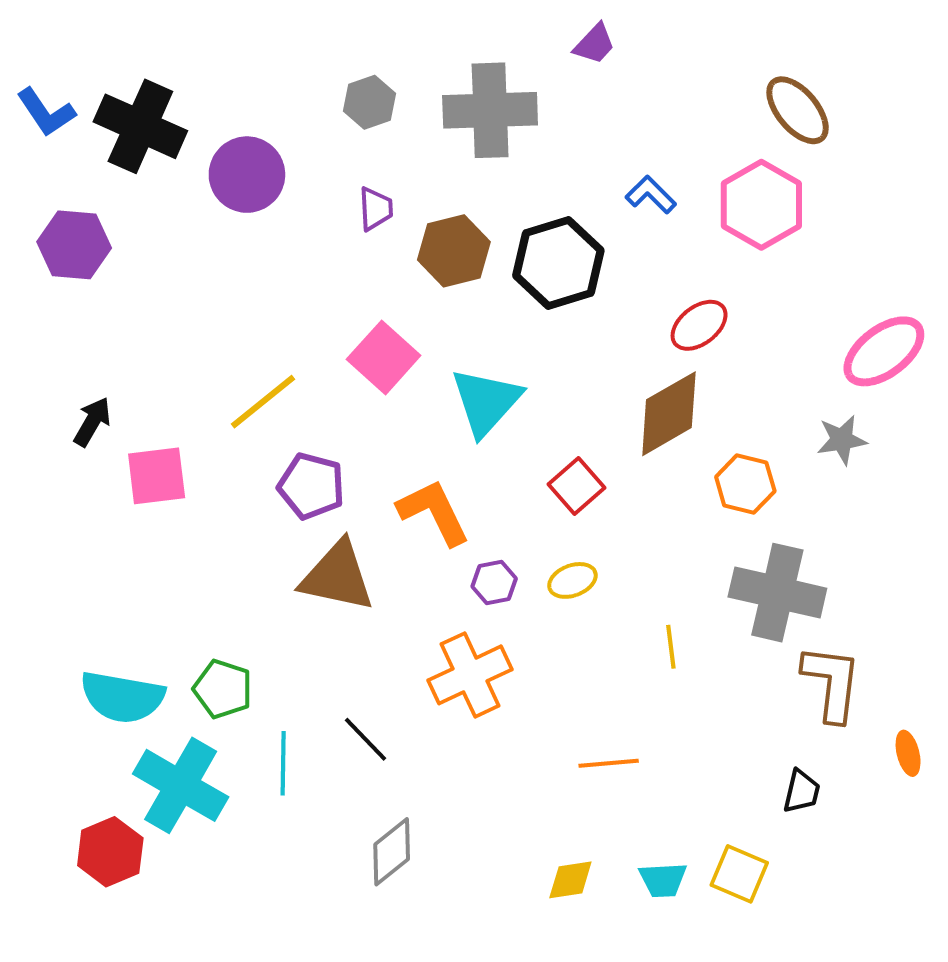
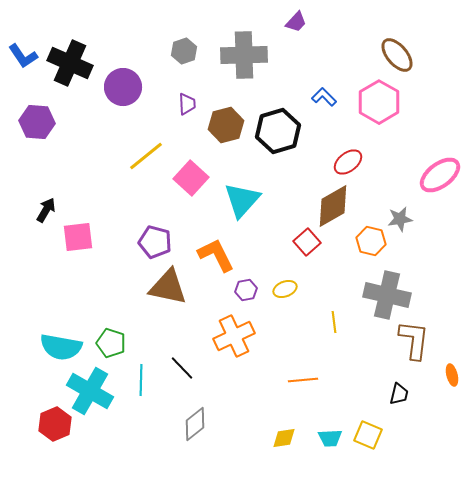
yellow line: (263, 402) -> (146, 156), moved
gray star: (842, 440) -> (400, 219), moved
red square: (576, 486) -> (307, 242), moved

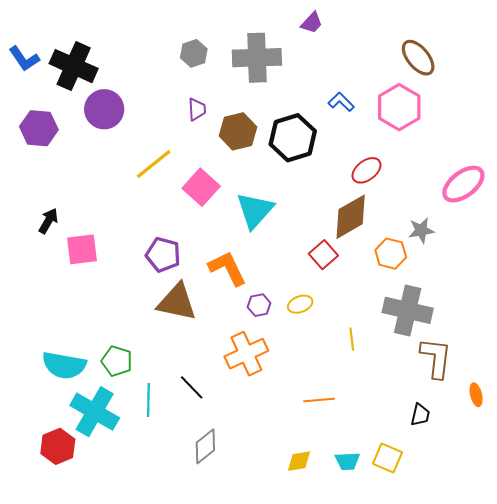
purple circle: (123, 87) -> (104, 109), moved

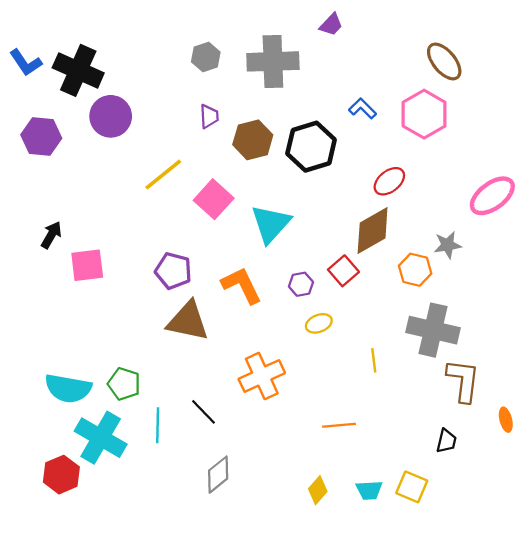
purple hexagon: (259, 305) -> (301, 284), moved
yellow diamond: (299, 461) -> (318, 490), turned -40

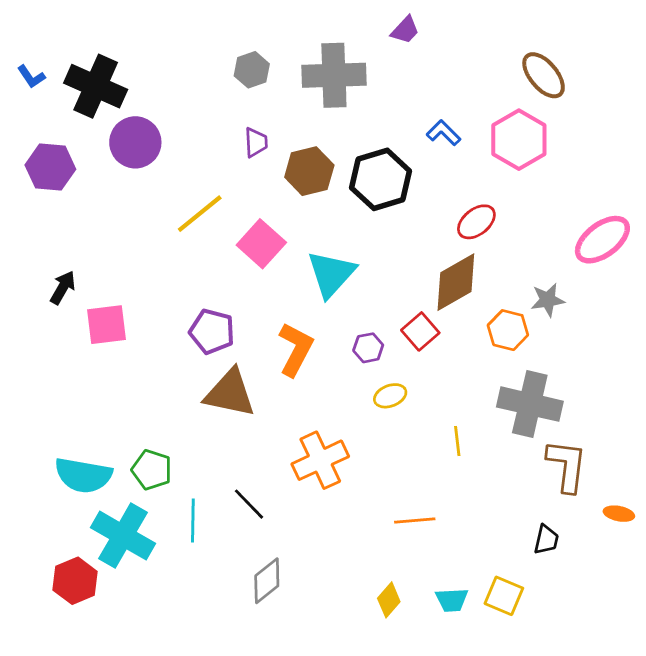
blue L-shape: (26, 63) -> (31, 77), size x0.7
orange L-shape: (242, 285) -> (296, 349), turned 54
orange ellipse: (506, 420) -> (619, 514), turned -65

